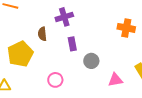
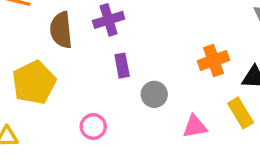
orange cross: (126, 28) -> (213, 60), moved, turned -30
brown semicircle: (42, 34) -> (61, 30), moved, size x1.5

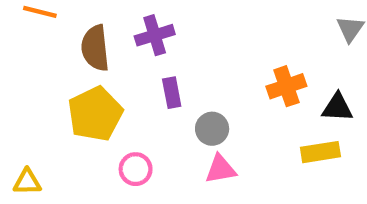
yellow pentagon: (34, 82) -> (95, 114), moved
yellow rectangle: (241, 113) -> (320, 152), turned -68
pink triangle: (195, 127) -> (221, 169), moved

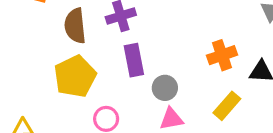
purple rectangle: (172, 93) -> (134, 60), size x1.4
yellow rectangle: (320, 152) -> (227, 106), moved, turned -40

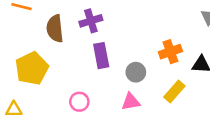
yellow pentagon: (75, 76) -> (32, 68), moved
gray circle: (165, 88) -> (136, 72), moved

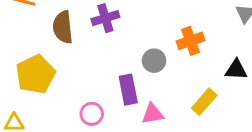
orange cross: (170, 52) -> (191, 41), moved
purple rectangle: (101, 56) -> (128, 90), moved
gray circle: (136, 72) -> (154, 61), moved

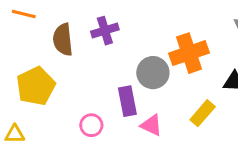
orange cross: (191, 41) -> (189, 53), size x1.4
gray circle: (154, 61) -> (153, 73), size x1.4
pink triangle: (153, 114) -> (151, 125), turned 35

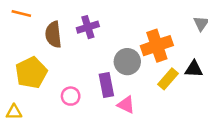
yellow rectangle: (203, 113) -> (168, 79), moved
pink circle: (91, 125) -> (71, 96), moved

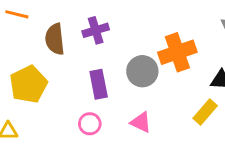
yellow rectangle: (168, 79) -> (205, 112), moved
purple rectangle: (106, 85) -> (99, 84), moved
pink circle: (71, 96) -> (90, 124), moved

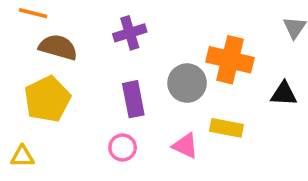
brown semicircle: (55, 39) -> (58, 47), moved, turned 112
orange cross: (177, 52) -> (230, 60), turned 33
yellow rectangle: (205, 112) -> (226, 128), moved, turned 60

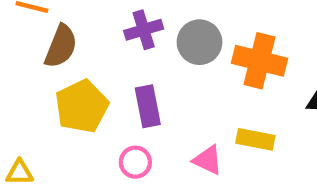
brown semicircle: (58, 47) -> (61, 46), turned 96
gray circle: (187, 83) -> (199, 42), moved
yellow pentagon: (47, 99) -> (82, 106), moved

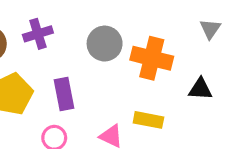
purple cross: (144, 30) -> (38, 34), moved

